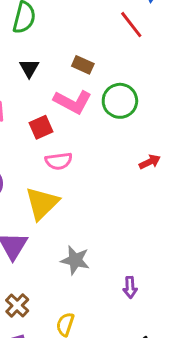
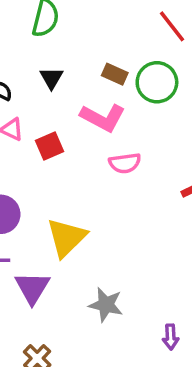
green circle: (120, 101) -> (157, 82), moved
red square: (41, 127) -> (49, 146), moved
pink semicircle: (59, 161) -> (125, 163), moved

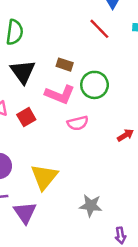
black triangle: (51, 78) -> (23, 72), size x1.6
green circle: (157, 82) -> (94, 85), moved
gray star: (106, 305) -> (91, 206), moved

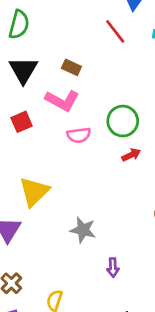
green circle: (94, 85) -> (123, 121), moved

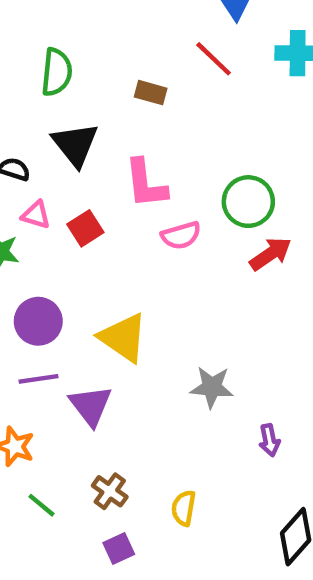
brown rectangle: (71, 67) -> (151, 93), moved
pink L-shape: (62, 100) -> (146, 184), turned 64
red arrow: (131, 155) -> (271, 254), size x1.4
yellow triangle: (34, 192) -> (123, 338), turned -32

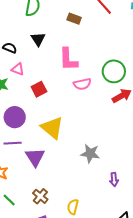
black triangle: (75, 144) -> (38, 39), size x0.7
red square: (85, 228) -> (39, 89), moved

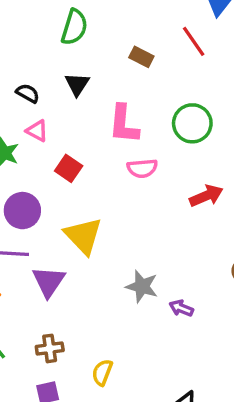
green circle: (114, 71) -> (192, 123), moved
red square: (39, 89) -> (69, 168), turned -35
purple arrow: (114, 180) -> (181, 308), moved, turned 112
brown cross: (40, 196) -> (50, 348), turned 35

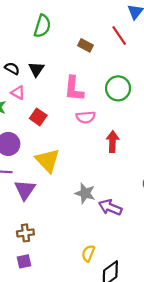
black triangle: (77, 84) -> (36, 69), moved
red arrow: (206, 196) -> (112, 142), moved, turned -66
purple arrow: (181, 308) -> (110, 207), size x1.5
yellow semicircle: (102, 372) -> (88, 253), moved

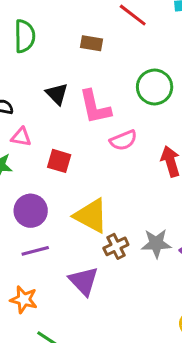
black triangle: (36, 69) -> (57, 94), moved
purple triangle: (25, 190) -> (84, 281), moved
brown cross: (25, 233) -> (116, 246), moved

